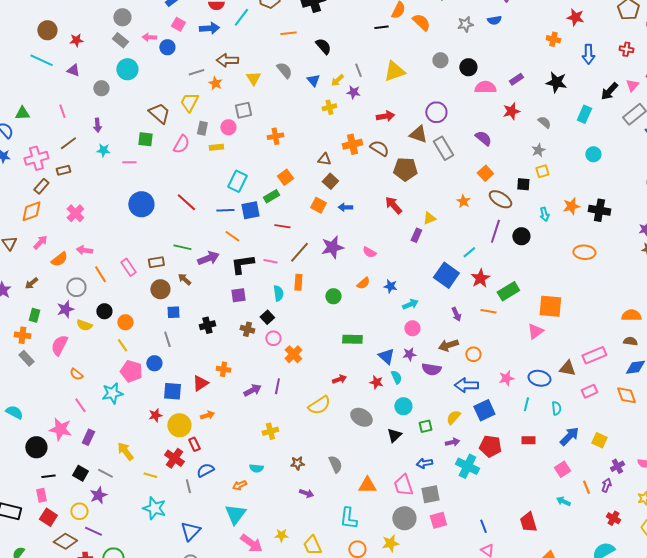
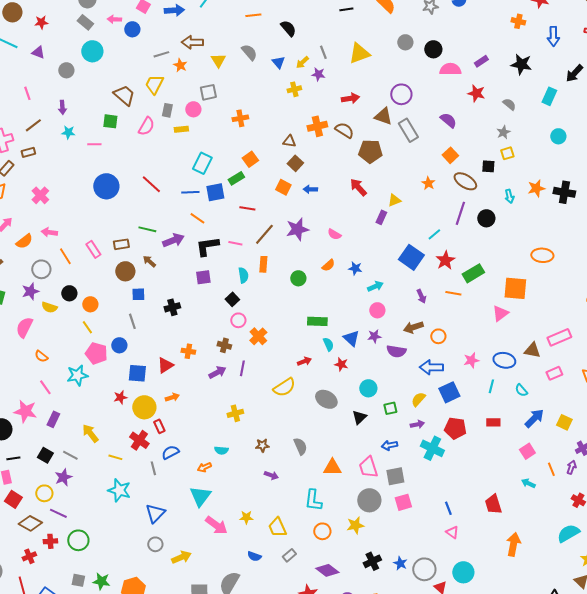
red star: (511, 111) -> (476, 93), turned 30
orange ellipse: (584, 252) -> (542, 255), moved
brown cross: (247, 329) -> (224, 345), moved
cyan semicircle: (396, 377) -> (328, 344), moved
cyan semicircle: (556, 408) -> (521, 390), turned 144

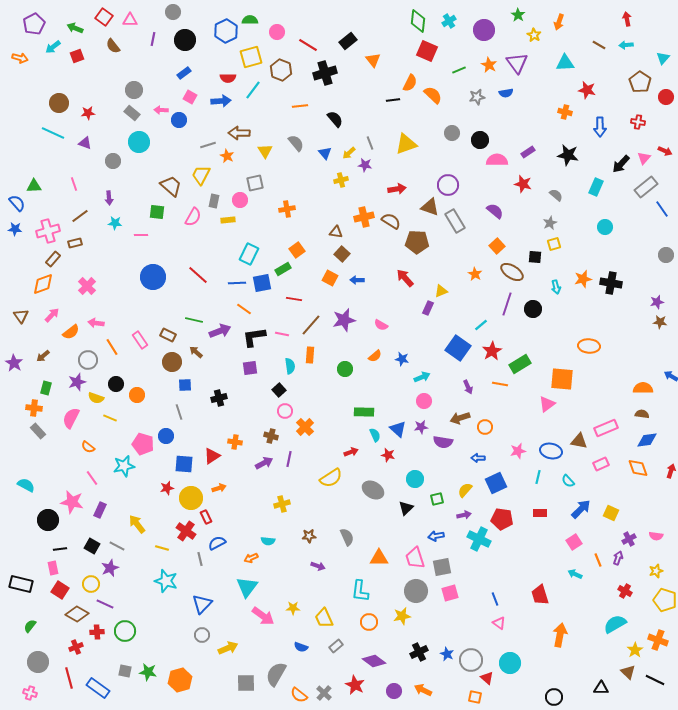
brown rectangle: (121, 244) -> (168, 335), turned 35
yellow line: (87, 327) -> (110, 418), moved, turned -32
blue arrow: (431, 367) -> (478, 458), size x0.6

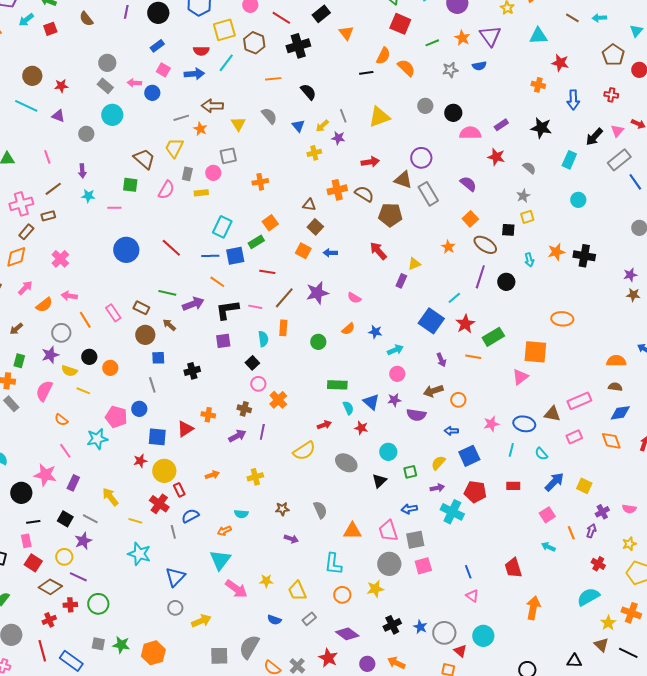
orange arrow: (219, 488) -> (212, 475), moved

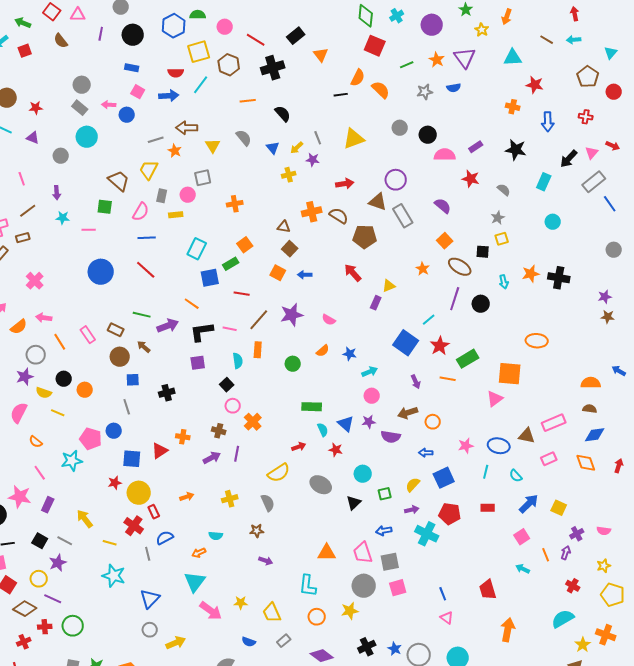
blue rectangle: (157, 46) -> (132, 68), turned 48
blue line: (210, 256) -> (147, 238), moved
gray semicircle: (320, 510) -> (268, 503), moved

